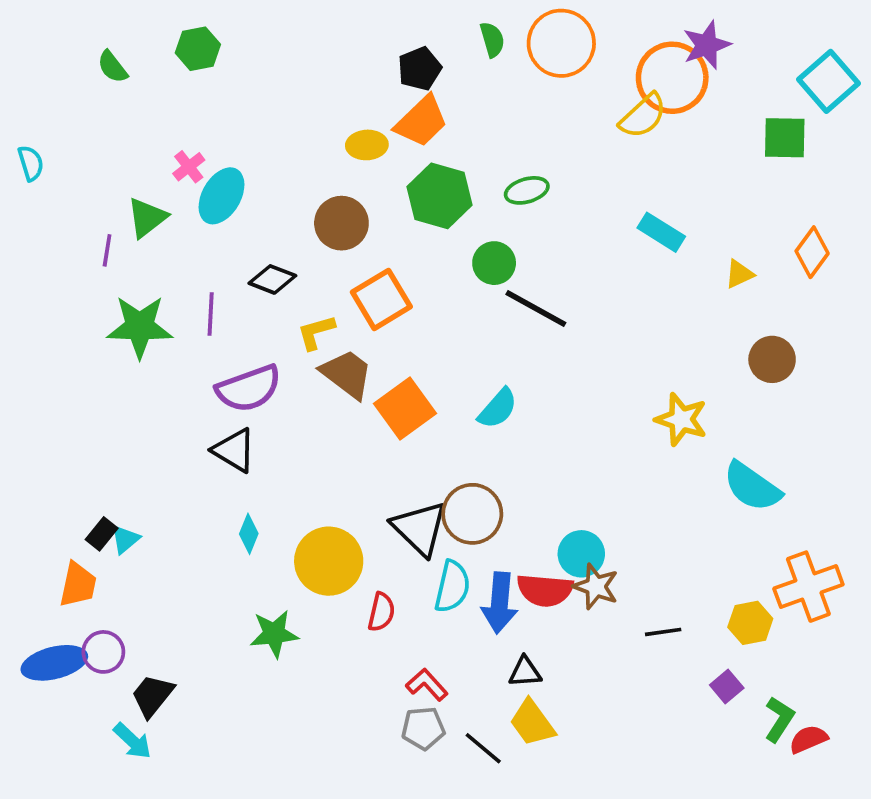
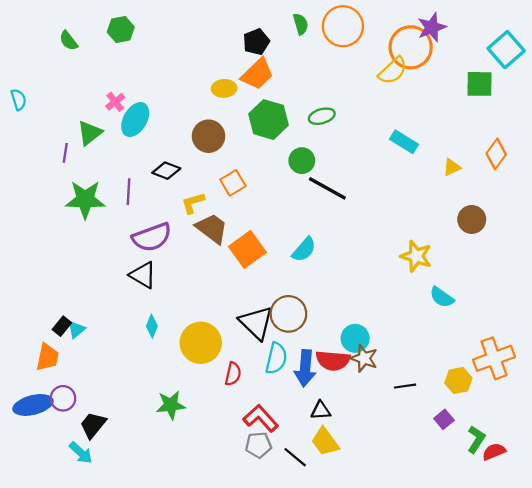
orange square: (381, 299) -> (233, 183), size x0.7
cyan semicircle: (752, 487) -> (442, 297), moved, size x0.7
green star: (274, 634) -> (171, 405), moved
red L-shape: (427, 685) -> (261, 418), size x1.4

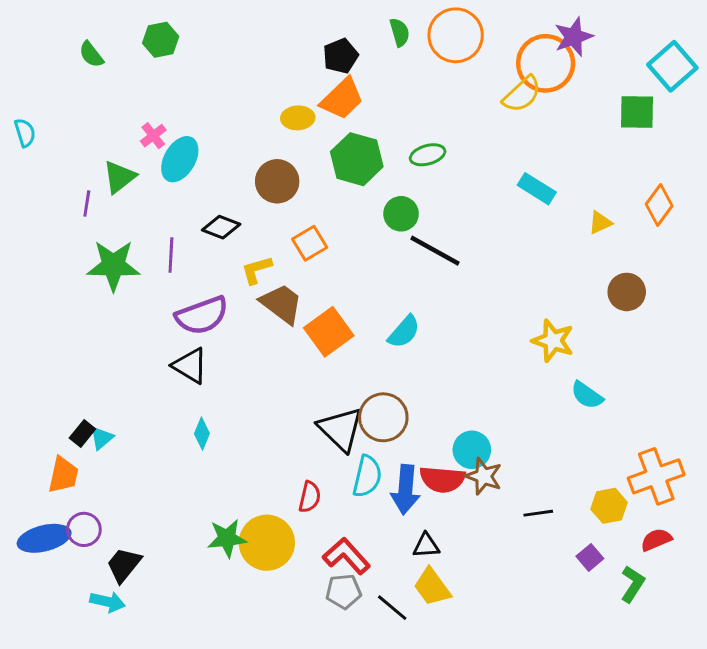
yellow circle: (201, 343) -> (267, 543), moved
red semicircle: (494, 452) -> (656, 540), moved
cyan arrow: (81, 453) -> (108, 602), turned -30

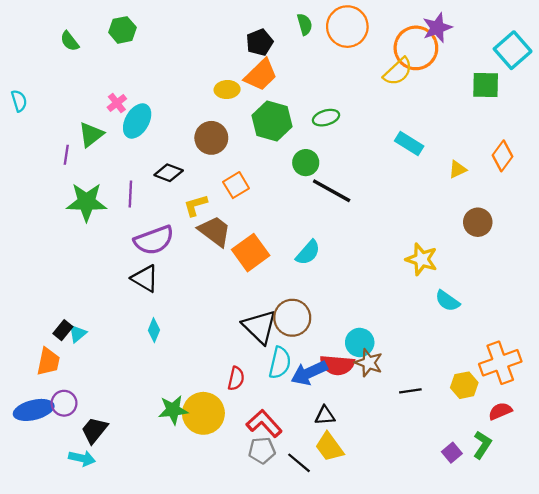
blue arrow: (405, 490) -> (309, 373), turned 60
purple square: (590, 557) -> (452, 453), moved

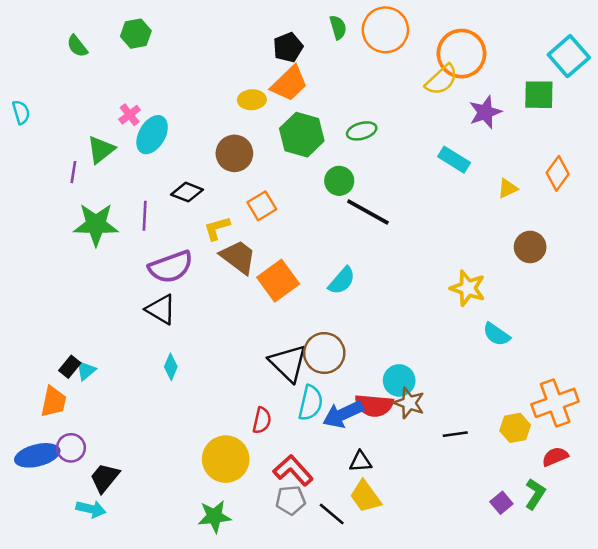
purple star: (437, 28) -> (485, 112), moved
green star: (173, 410) -> (214, 516), moved

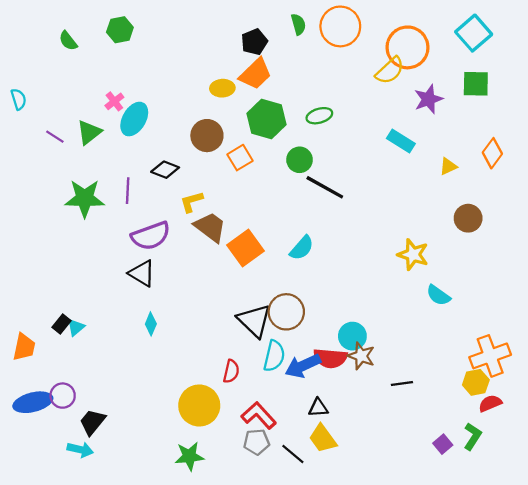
cyan square: (569, 56) -> (474, 33), moved
purple line: (73, 172) -> (55, 137), moved, turned -66
orange square: (262, 206) -> (240, 158), moved
orange trapezoid: (53, 402) -> (24, 347), moved
yellow hexagon: (515, 428) -> (476, 382), moved

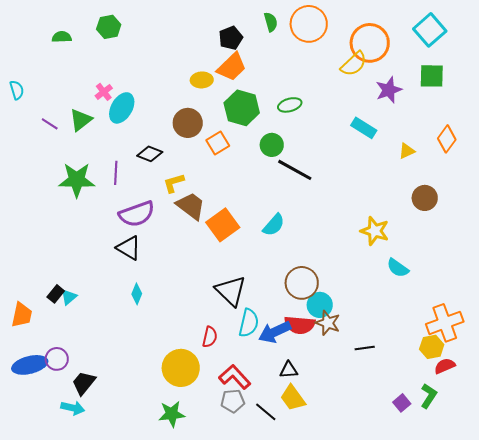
green semicircle: (68, 41) -> (62, 37), turned 126
brown circle: (286, 312) -> (302, 283), moved

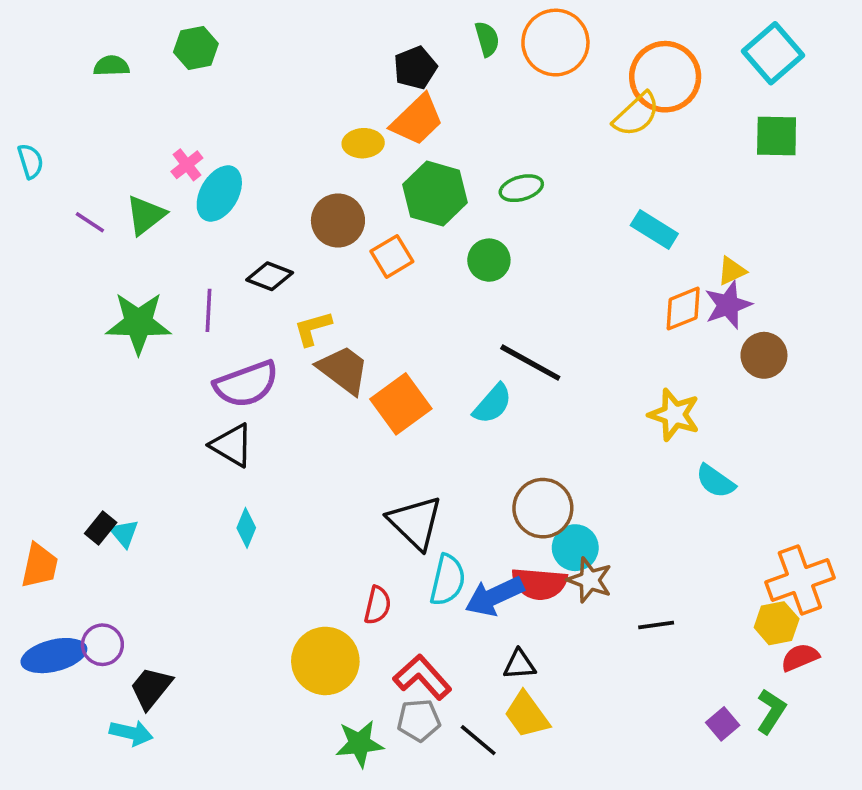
purple star: (389, 90) -> (728, 305), moved
orange diamond: (447, 139) -> (683, 309), moved, turned 32
black line: (295, 170) -> (530, 363), moved
cyan triangle: (69, 297) -> (124, 533), turned -30
green star: (172, 414) -> (360, 744), moved

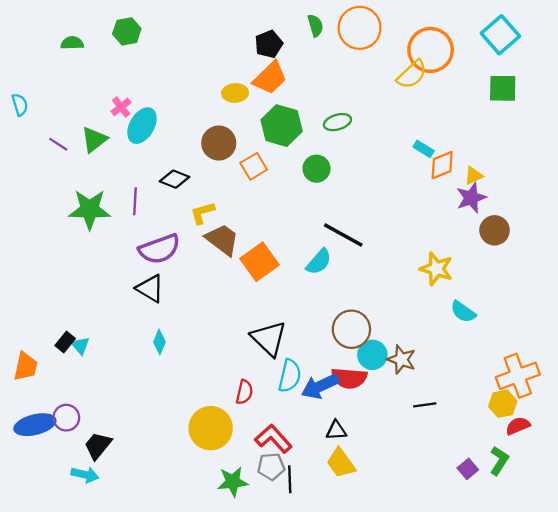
cyan rectangle: (654, 229) -> (424, 149), size x0.7
orange diamond: (683, 309) -> (442, 165), moved
brown star: (590, 580) -> (401, 359), moved
black line: (478, 740) -> (290, 479), moved, turned 48

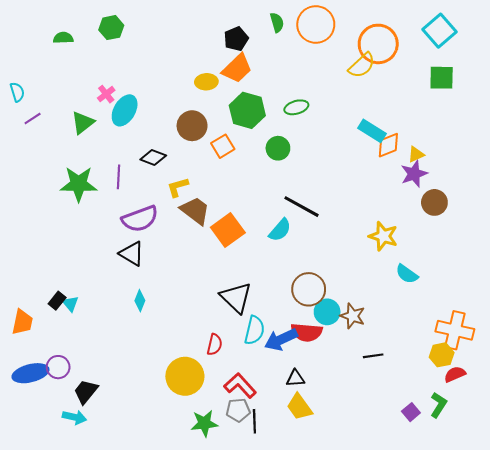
purple line: (58, 144) -> (33, 119), moved, turned -66
cyan rectangle: (424, 149) -> (372, 131), size x1.5
orange cross: (518, 376) -> (455, 330), turned 33

